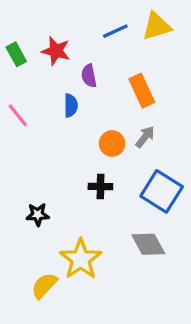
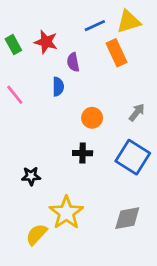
orange rectangle: (142, 91) -> (116, 53), moved
gray arrow: (145, 137) -> (137, 112), moved
gray diamond: (148, 244) -> (127, 218), moved, turned -72

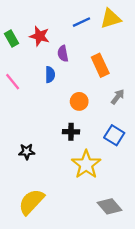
orange rectangle: (116, 53) -> (100, 65), moved
blue square: (133, 157) -> (114, 135), size x0.7
yellow star: (66, 213) -> (86, 164), moved
gray diamond: (127, 218) -> (109, 206), moved, turned 60
yellow semicircle: (36, 234) -> (31, 202), size x1.4

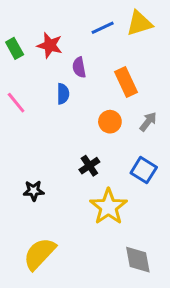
orange circle: (79, 101) -> (110, 122), moved
black cross: (71, 132) -> (89, 166), turned -35
gray diamond: (109, 206) -> (138, 260), turned 30

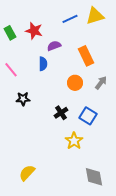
purple semicircle: (79, 67) -> (54, 46), turned 80
blue square: (144, 170) -> (88, 116), moved
black star: (34, 191) -> (23, 99), moved
yellow star: (108, 207) -> (74, 141), size x0.7
yellow semicircle: (40, 254) -> (27, 173), size x0.7

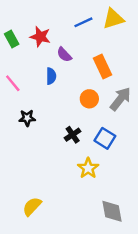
purple semicircle: (54, 46) -> (64, 55), turned -112
gray arrow: (101, 83) -> (120, 99), size x1.5

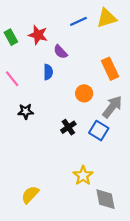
orange rectangle: (102, 67) -> (110, 69), moved
gray arrow: (120, 99) -> (112, 107), moved
yellow star: (88, 168) -> (83, 176), moved

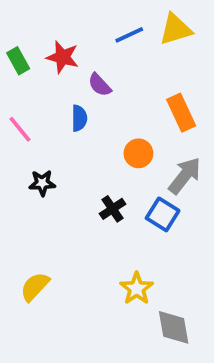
yellow semicircle: (30, 195) -> (35, 287), moved

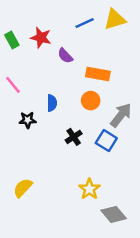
orange rectangle: (181, 113) -> (98, 74), moved, turned -55
blue semicircle: (79, 118) -> (52, 103), moved
gray diamond: (174, 327) -> (114, 214), turned -30

